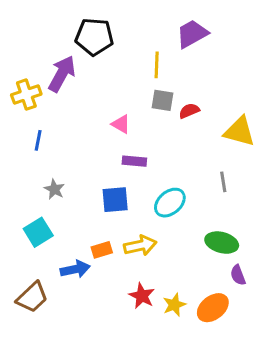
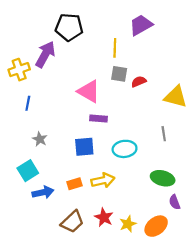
pink triangle: (121, 124) -> (89, 91), size x1.6
cyan ellipse: (170, 203) -> (125, 149), turned 35
blue arrow: (75, 269) -> (43, 192), moved
brown trapezoid: (32, 297) -> (72, 222), moved

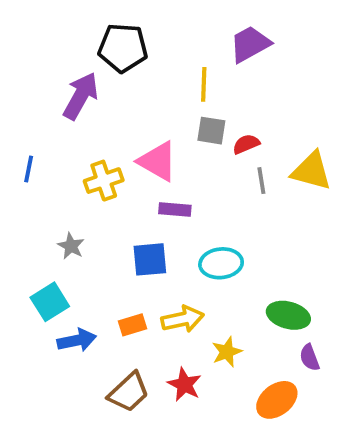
yellow cross: (19, 70) -> (104, 181), moved
blue line: (28, 103) -> (29, 169), moved
gray line: (164, 134) -> (261, 181), moved
yellow star: (128, 224) -> (227, 352), moved

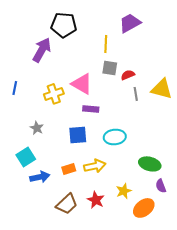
yellow star: (227, 352) -> (124, 191), moved

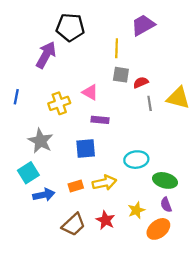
pink triangle: (82, 84) -> (90, 92), size x0.7
gray star: (37, 128) -> (41, 141), size x1.6
cyan ellipse: (115, 137) -> (136, 160), moved
purple semicircle: (161, 186) -> (166, 205), moved

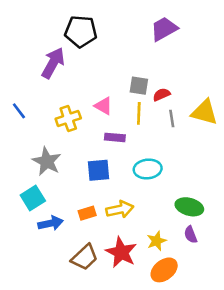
yellow line: (117, 48) -> (139, 113), moved
blue line: (16, 97) -> (19, 111), turned -48
cyan ellipse: (136, 160) -> (148, 169), moved
red star: (106, 220) -> (121, 252), size x1.4
orange ellipse: (158, 229) -> (164, 270), moved

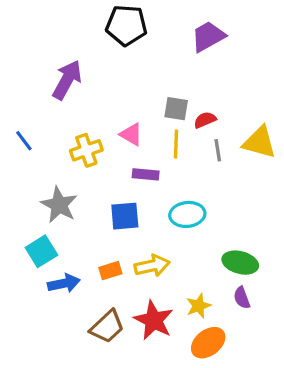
black pentagon: (81, 31) -> (126, 25), moved

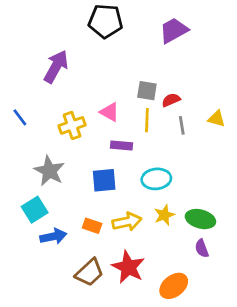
yellow triangle: (259, 142) -> (216, 119), size x0.6
orange rectangle: (110, 271) -> (92, 226), turned 36
yellow star: (199, 306) -> (164, 215), moved

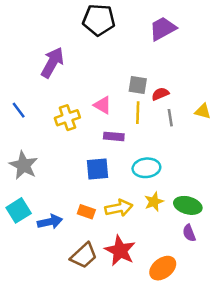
gray star: (49, 171) -> (24, 165), moved
cyan square: (35, 210) -> (19, 210), moved

